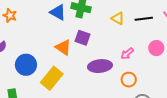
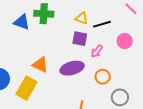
black line: (144, 19) -> (102, 24), moved
purple square: (82, 38) -> (80, 39), moved
orange triangle: (63, 47) -> (40, 65), moved

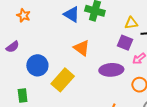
yellow triangle: (82, 18) -> (131, 23), turned -40
orange triangle: (40, 65) -> (82, 48), moved

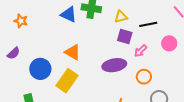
yellow triangle: (131, 23) -> (121, 17), moved
orange triangle: (82, 48) -> (73, 52), moved

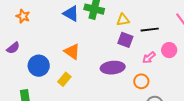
pink arrow: (141, 51) -> (149, 58), moved
yellow rectangle: (67, 81) -> (64, 79), size x0.6

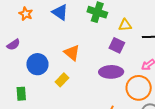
blue triangle: (71, 13) -> (60, 12), moved
purple square: (125, 40) -> (117, 45), moved
orange circle: (141, 81) -> (139, 88), size x1.6

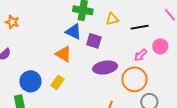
blue triangle: (60, 12) -> (74, 32), moved
purple square: (117, 45) -> (94, 41), moved
blue circle: (37, 64) -> (30, 81), moved

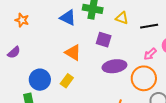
yellow triangle: (112, 19) -> (122, 18), turned 32
blue triangle: (74, 32) -> (68, 18), moved

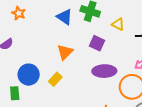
orange triangle: (73, 53) -> (65, 52), turned 36

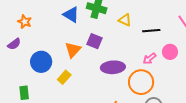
orange star: (19, 13) -> (25, 22), moved
purple square: (97, 43) -> (95, 41), moved
blue circle: (29, 75) -> (41, 62), moved

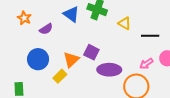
purple square: (95, 41) -> (91, 52), moved
purple semicircle: (14, 44) -> (46, 29), moved
orange triangle: (73, 50) -> (71, 60), moved

